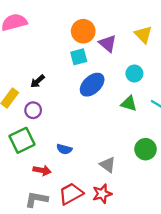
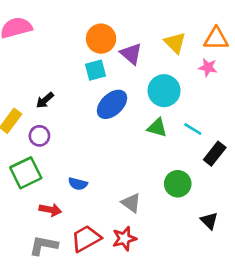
cyan circle: (134, 73) -> (164, 91), size x1.5

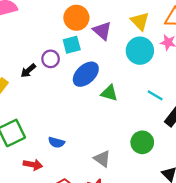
cyan circle: (164, 91) -> (140, 51), moved
green triangle: (157, 128) -> (109, 93), moved
purple circle: (39, 136) -> (51, 59), moved

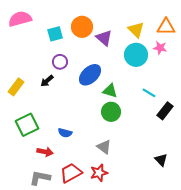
cyan square: (72, 45) -> (55, 34), moved
black arrow: (28, 71) -> (47, 81), moved
green circle: (142, 142) -> (111, 112), moved

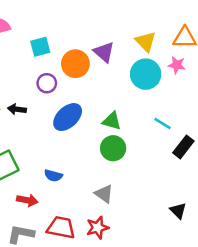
orange circle: (82, 27) -> (75, 64), moved
blue ellipse: (90, 75) -> (68, 117), moved
black arrow: (47, 81) -> (17, 109), moved, turned 48
red trapezoid: (71, 173) -> (61, 228), turned 40

